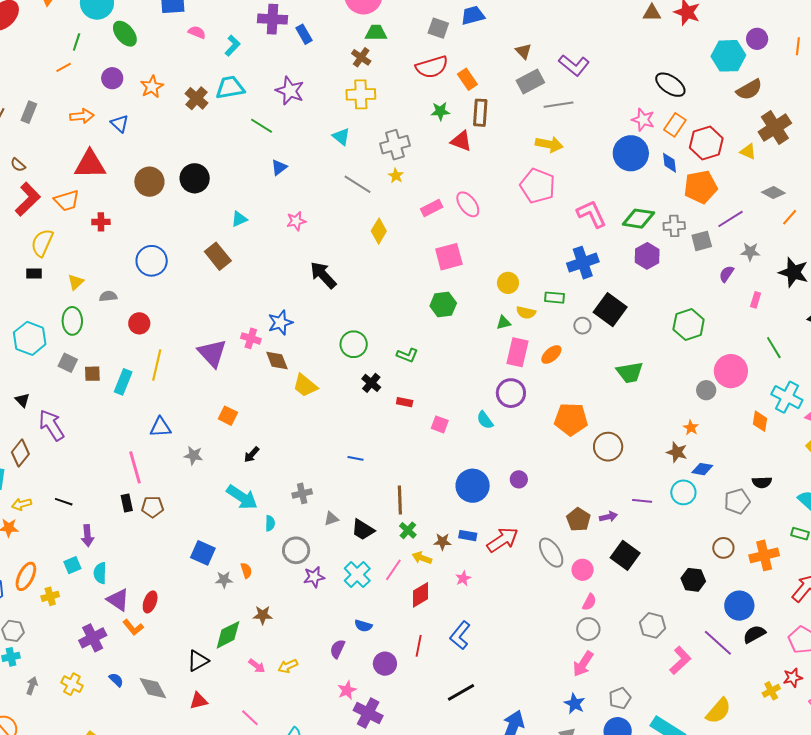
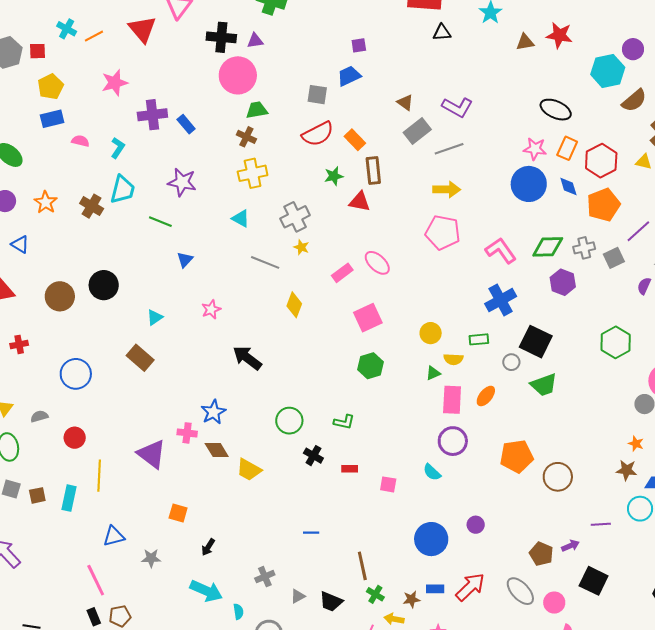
cyan trapezoid: (230, 88) -> (123, 190), turned 124
green trapezoid: (630, 372) -> (544, 385), moved

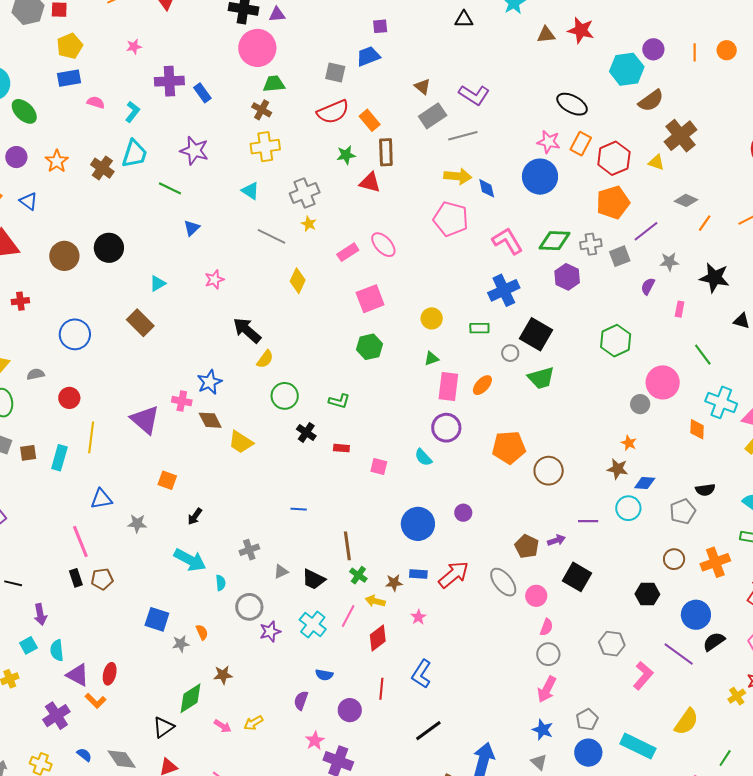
pink star: (115, 83) -> (134, 47), size x0.6
blue diamond: (568, 186) -> (487, 188), moved
yellow semicircle: (453, 359) -> (265, 359), moved, turned -60

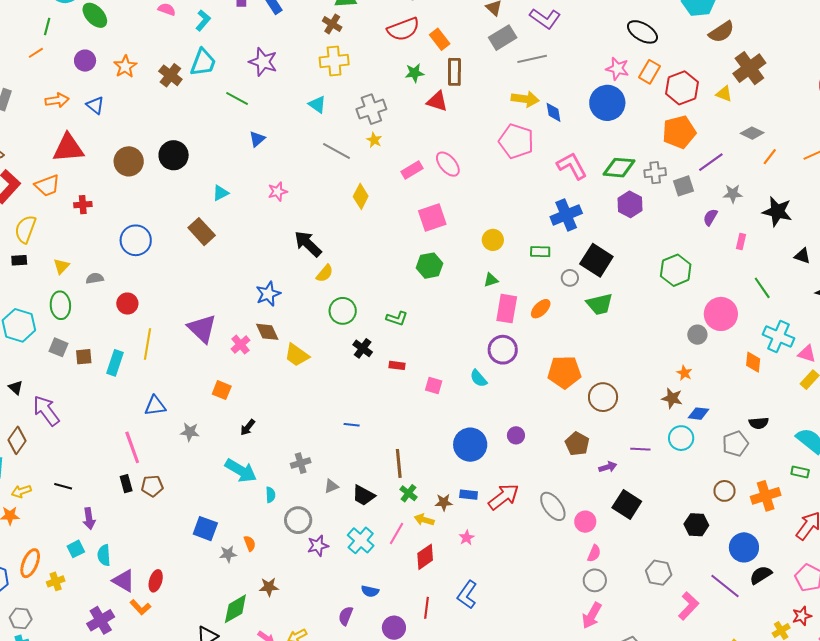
pink cross: (182, 401) -> (241, 345), moved, turned 36
brown pentagon: (527, 546) -> (577, 444), moved

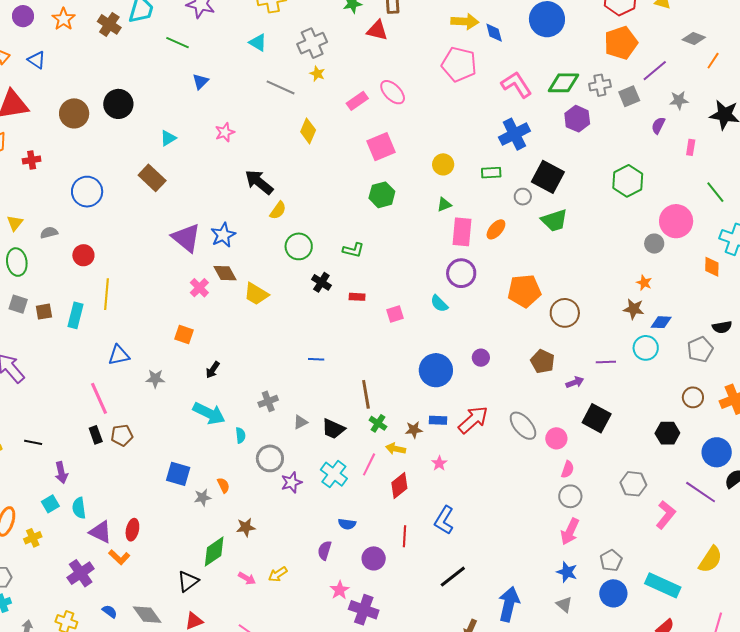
purple triangle: (202, 329) -> (186, 238), moved
pink square: (434, 386) -> (395, 314), turned -30

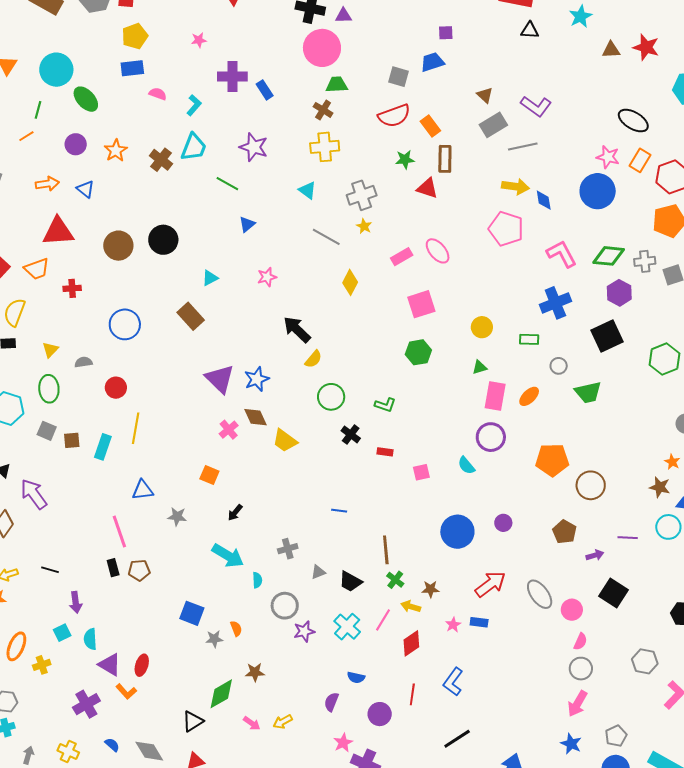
black square: (548, 177) -> (607, 336), moved, turned 32
blue rectangle: (438, 420) -> (479, 622), moved

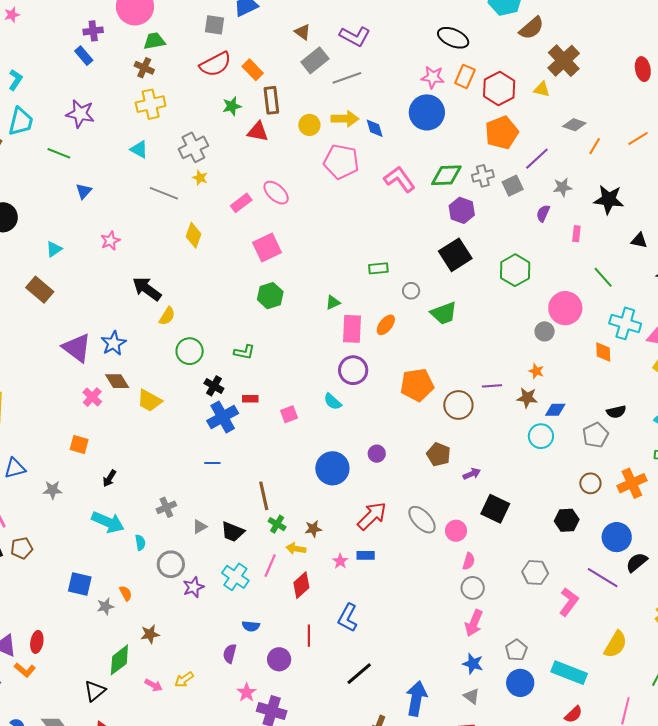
purple cross: (232, 77) -> (93, 31), moved, size x0.7
blue cross: (555, 303) -> (223, 417), moved
yellow circle: (482, 327) -> (309, 125), moved
purple line: (628, 538) -> (492, 386), moved

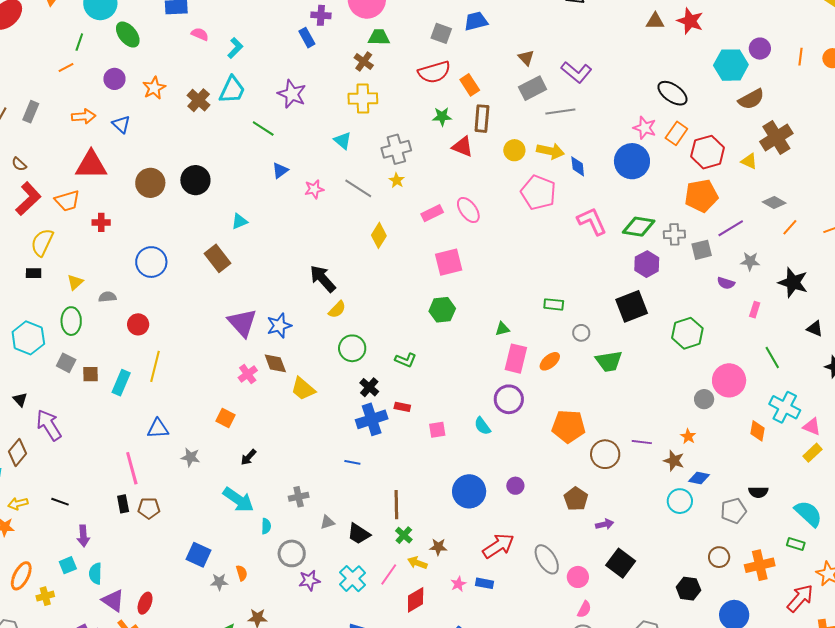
purple semicircle: (543, 213) -> (726, 283), turned -108
pink star: (110, 241) -> (314, 189), moved

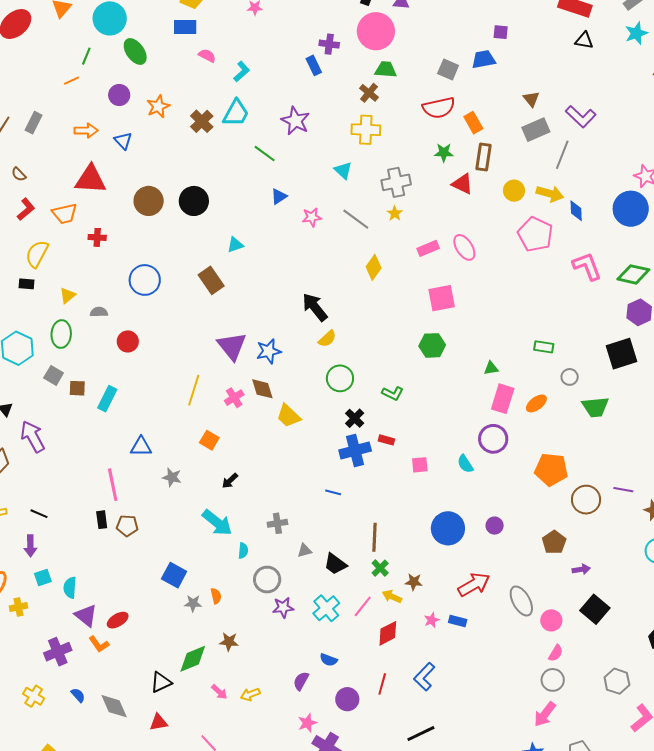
gray line: (560, 112) -> (562, 155), turned -64
red L-shape: (28, 199) -> (26, 209), size x0.7
yellow line: (155, 366) -> (194, 390), moved
purple arrow: (83, 536) -> (30, 546), moved
red ellipse: (145, 603) -> (118, 620), turned 35

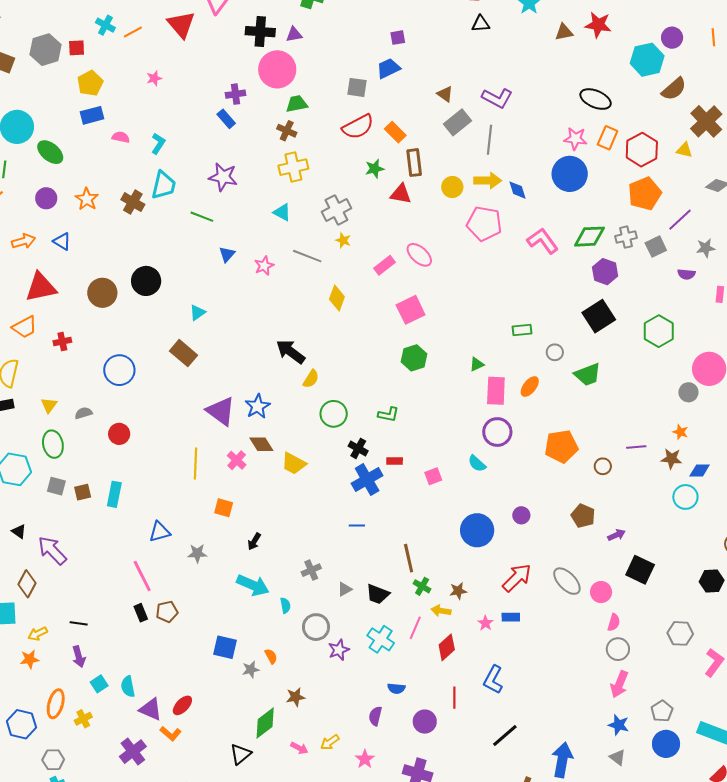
brown circle: (586, 500) -> (603, 466), size x0.6
pink star: (307, 723) -> (365, 759), moved

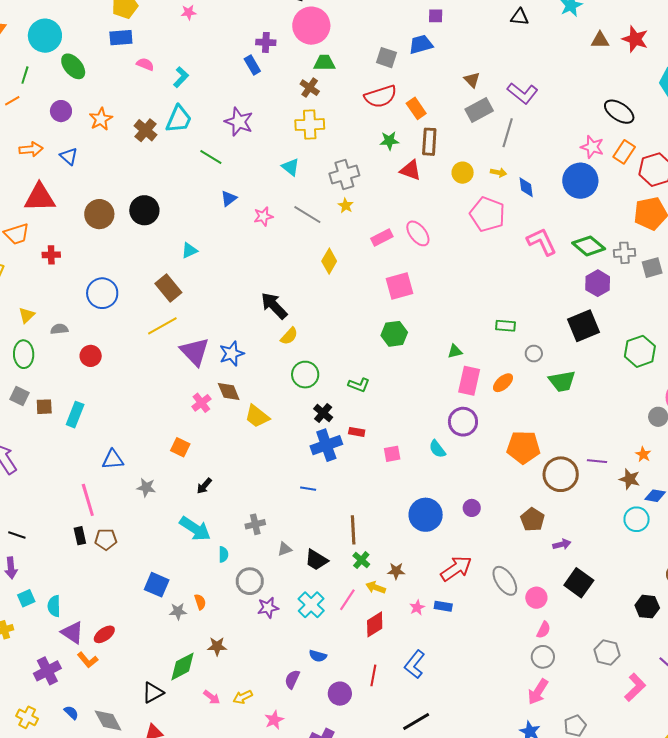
yellow arrow: (488, 181) -> (499, 173), size x0.6
green diamond: (589, 237) -> (589, 246), turned 32
yellow line: (196, 464) -> (162, 326), moved, turned 48
brown circle: (603, 466) -> (561, 474), size x2.0

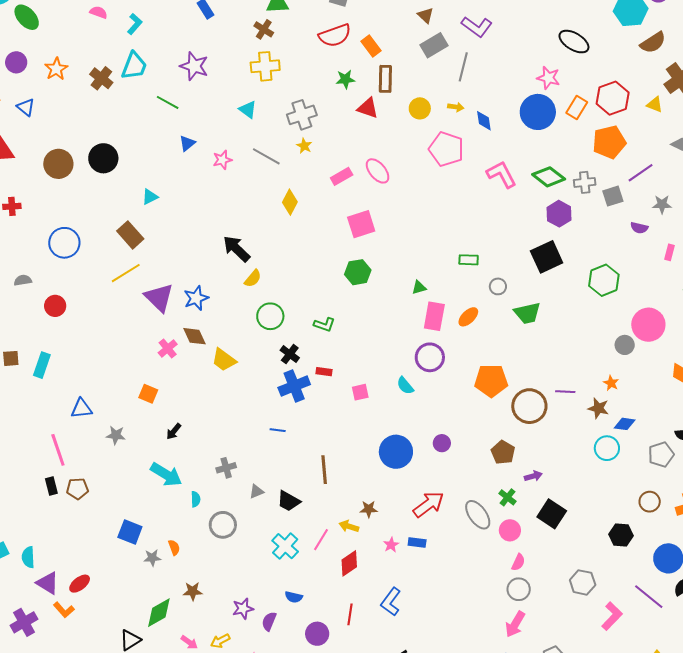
orange rectangle: (624, 152) -> (577, 107), moved
green cross: (361, 560) -> (508, 497), moved
purple star: (268, 608) -> (243, 609), moved

